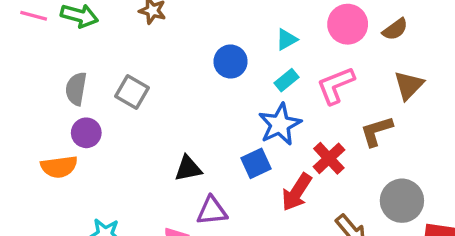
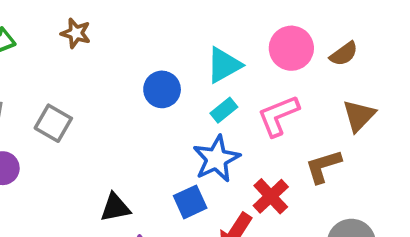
cyan triangle: (287, 39) -> (224, 65), size x1.5

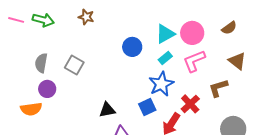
pink circle: (291, 48) -> (192, 33), moved
brown triangle: (359, 116) -> (237, 61), turned -36

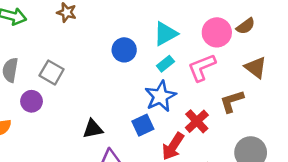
pink circle: (192, 33) -> (217, 32), moved
purple circle: (47, 89) -> (32, 101), moved

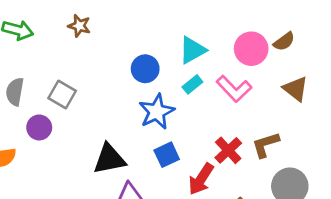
pink L-shape: (202, 67) -> (234, 89), turned -112
blue star: (160, 96) -> (157, 112), moved
brown L-shape: (232, 101) -> (265, 145), moved
black triangle: (93, 129) -> (109, 159), size x1.4

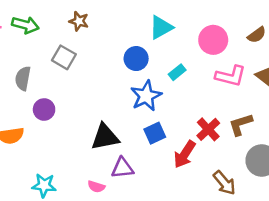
pink circle: (251, 49) -> (213, 40), moved
cyan triangle: (192, 50) -> (161, 27), moved
pink L-shape: (234, 89) -> (231, 76), moved, turned -32
gray square: (62, 95) -> (64, 57), moved

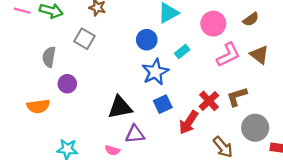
pink L-shape: (231, 76) -> (228, 55), turned -40

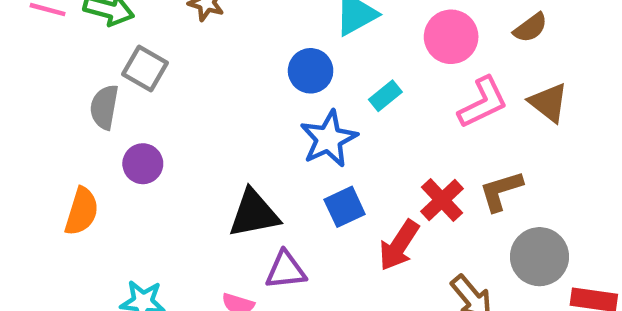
gray square: (84, 39) -> (145, 69), moved
orange semicircle: (38, 106) -> (82, 211), turned -65

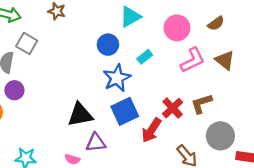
purple circle: (143, 164) -> (14, 90), moved
blue square: (345, 207) -> (125, 111), size x1.4

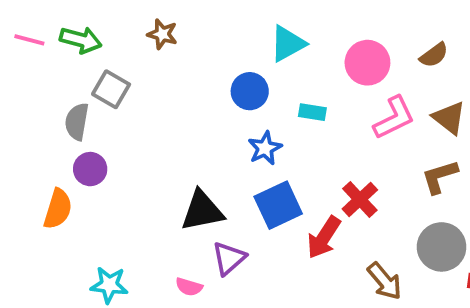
cyan rectangle: (145, 57) -> (312, 112), turned 48
blue star: (117, 78) -> (265, 148), size x0.7
brown L-shape: (201, 104) -> (440, 177), moved
purple triangle: (96, 143) -> (229, 258), turned -35

